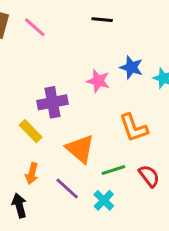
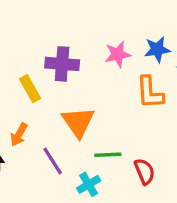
blue star: (131, 67) -> (157, 49), turned 30
pink star: (98, 81) -> (118, 54), turned 30
orange L-shape: (133, 128) -> (150, 92), moved

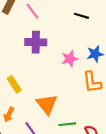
purple cross: (62, 64) -> (36, 42), moved

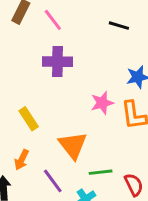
pink star: (70, 59) -> (102, 103), moved

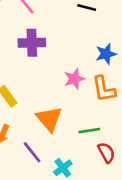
green line: (101, 172) -> (89, 131), moved

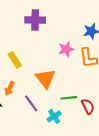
green line: (89, 131) -> (69, 98), moved

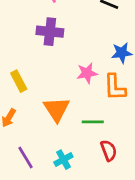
green line: (69, 98) -> (93, 122), moved
purple line: (31, 103) -> (25, 157), moved

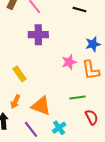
orange triangle: (57, 109) -> (41, 106), moved, turned -30

